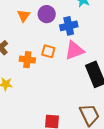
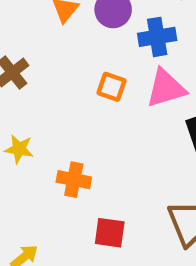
orange cross: (27, 60) -> (74, 180), moved

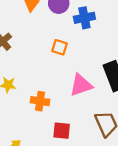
pink triangle: (166, 88) -> (81, 85), moved

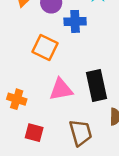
orange square: (59, 47) -> (45, 48), size x1.5

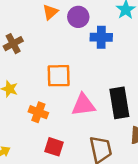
orange square: (45, 48) -> (59, 76), moved, turned -30

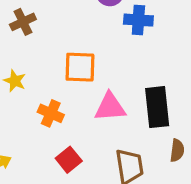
red square: (54, 147) -> (69, 160), turned 30

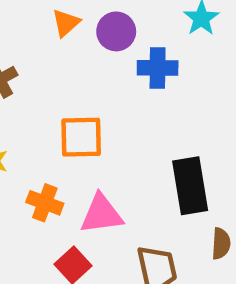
pink triangle: (110, 107) -> (101, 214), moved

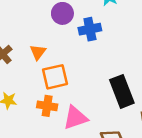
orange triangle: (66, 23) -> (38, 52), moved
orange cross: (45, 203) -> (47, 106), moved

